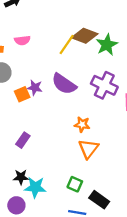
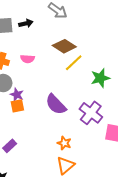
brown diamond: (85, 36) -> (64, 46), moved
yellow line: (67, 44) -> (74, 63), moved
purple star: (35, 88) -> (17, 95), moved

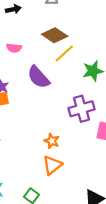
purple semicircle: (56, 104) -> (38, 77), moved
purple cross: (91, 113) -> (82, 109), turned 35

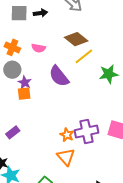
purple cross: (82, 109) -> (87, 131), moved
orange triangle: (52, 165) -> (66, 157), turned -36

